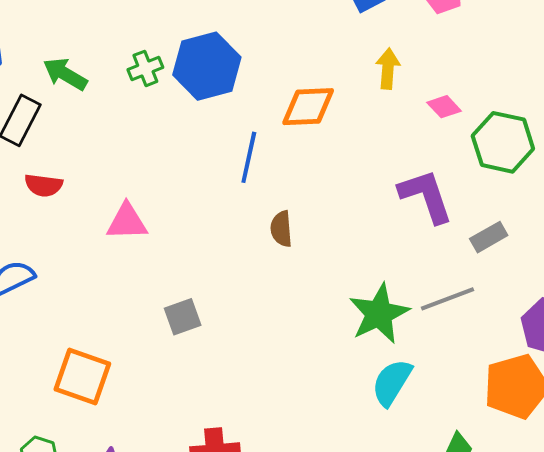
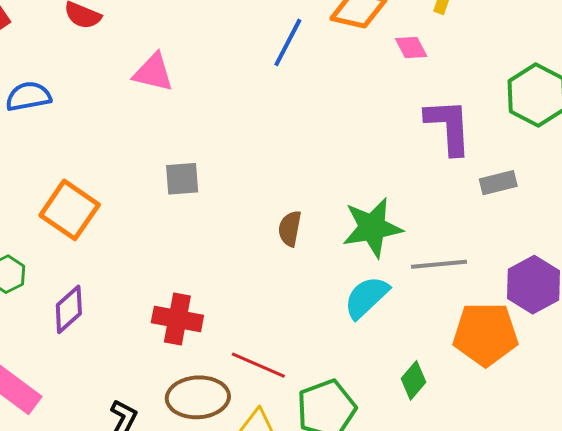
pink diamond: (444, 107) -> (411, 47), moved
brown semicircle: (281, 229) -> (290, 229), moved
gray line: (447, 299) -> (439, 264), moved

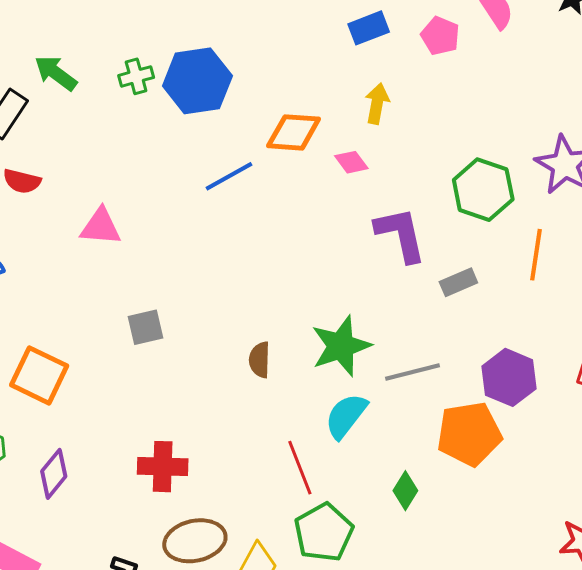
blue line: (288, 42) -> (229, 176), turned 42
red line: (258, 365) -> (300, 468), moved, turned 54

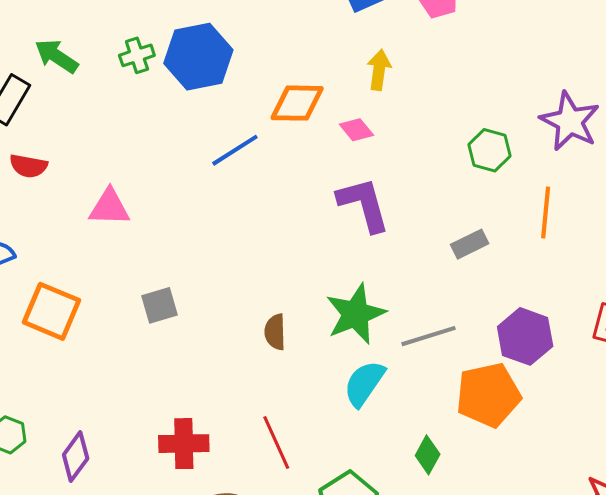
green hexagon: (483, 190) -> (489, 150), size x0.7
purple L-shape: (401, 234) -> (364, 204), moved
orange square: (39, 375) -> (51, 311), moved
red line: (300, 468) -> (276, 442), moved

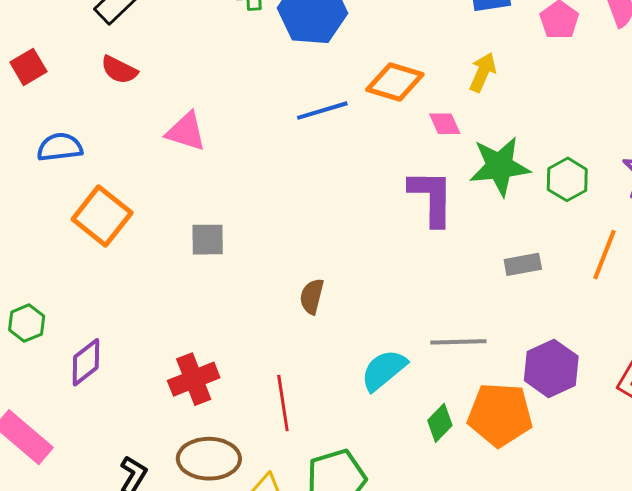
green star: (356, 314) -> (500, 166), moved
red cross: (184, 444) -> (194, 379), turned -36
green diamond: (428, 455) -> (440, 423), moved

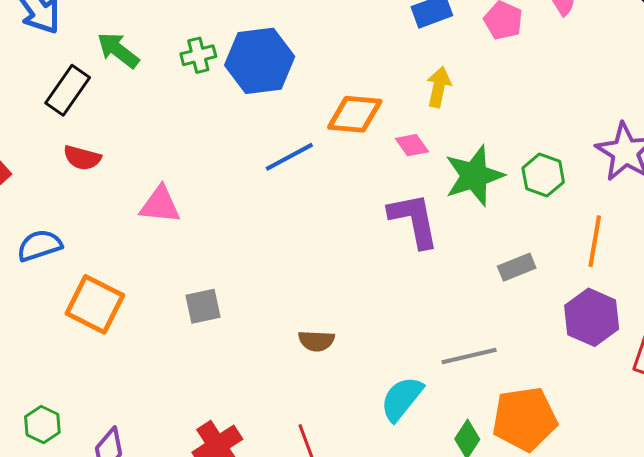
brown semicircle: (312, 296) -> (316, 341), turned -90
purple hexagon: (551, 368) -> (592, 317), moved

